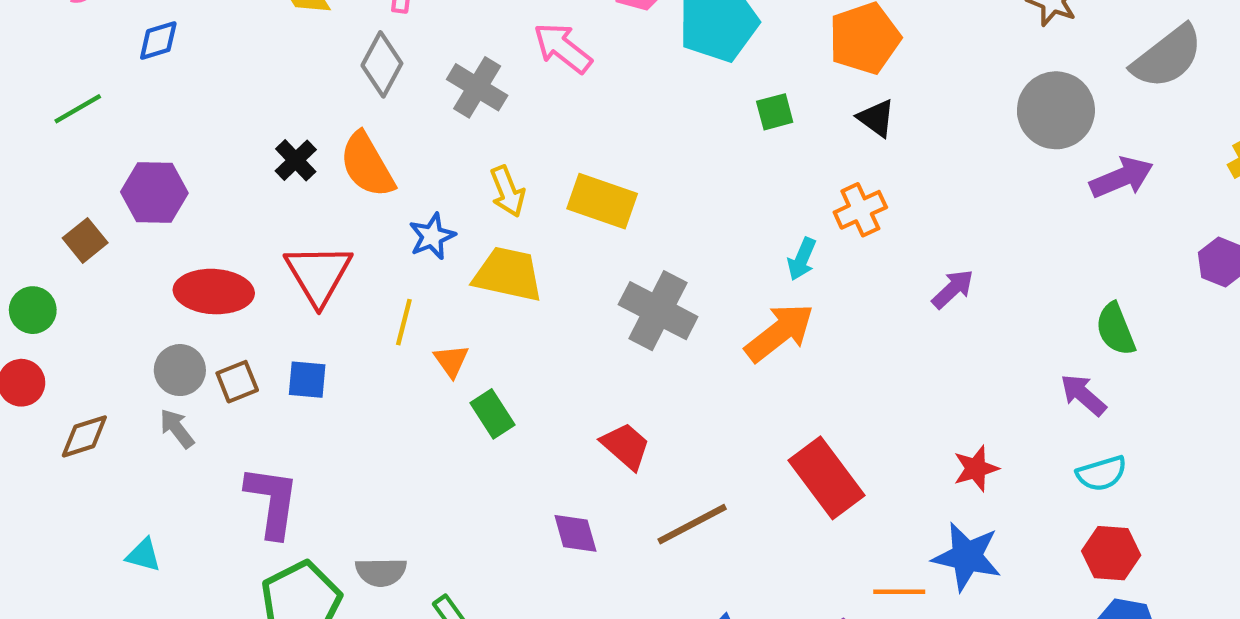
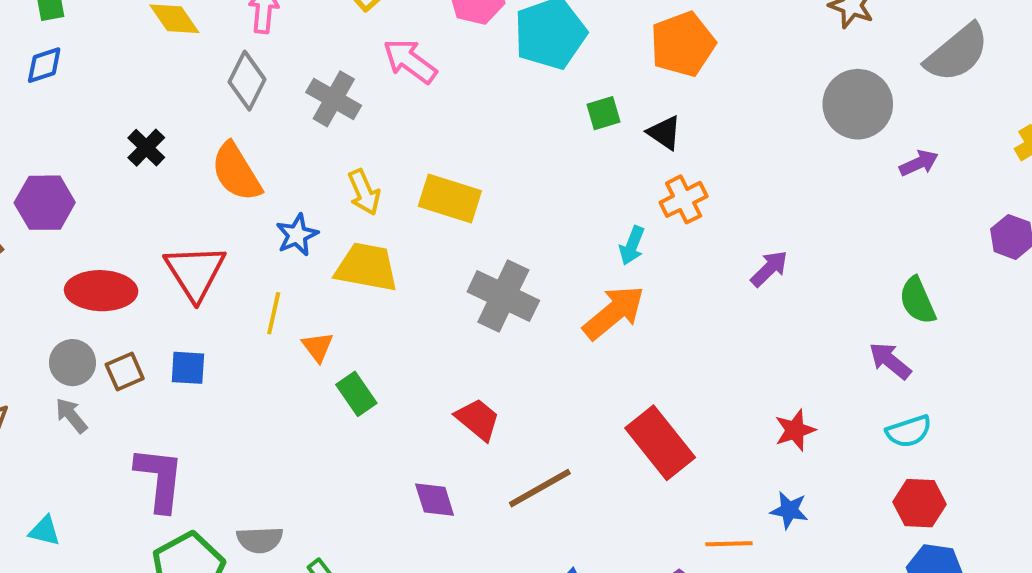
black triangle: (876, 118) -> (664, 133), moved
black cross: (296, 160) -> (146, 148), moved
purple arrow: (1122, 177) -> (919, 163), size x0.7
blue star: (967, 557) -> (789, 510), size x0.6

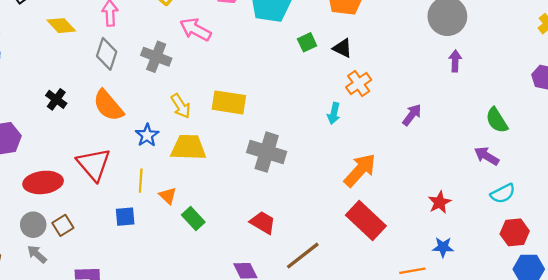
purple arrow: (919, 163) -> (455, 61), moved, turned -55
orange arrow: (614, 313) -> (360, 170), moved
blue square: (188, 368) -> (125, 217), moved

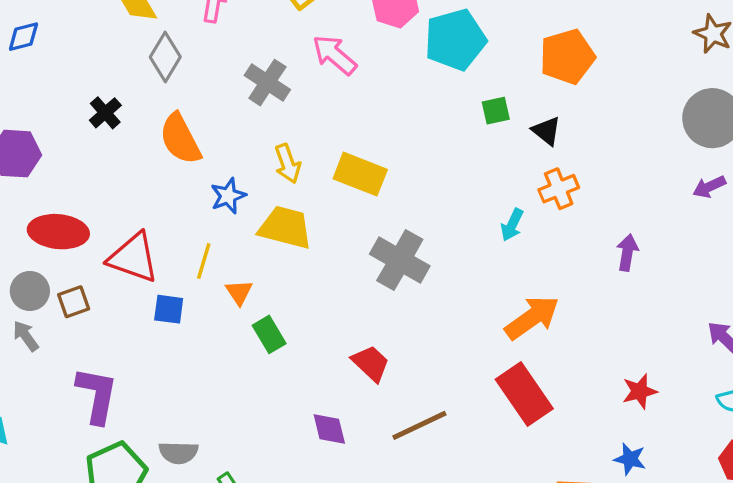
gray diamond: (107, 54) -> (165, 57), moved
purple arrow: (455, 61) -> (709, 187), turned -130
purple arrow: (412, 115) -> (627, 253), turned -40
red triangle: (94, 164) -> (133, 258), moved, turned -42

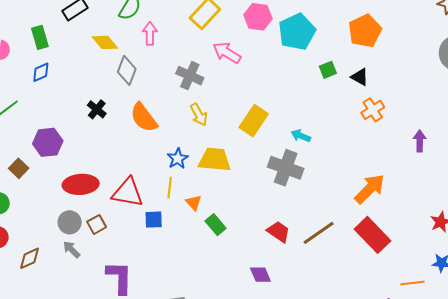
yellow arrow: (288, 164) -> (199, 115), moved
yellow rectangle: (360, 174) -> (254, 121), turned -68
blue star: (228, 196) -> (178, 159), moved
cyan arrow: (512, 225) -> (301, 136), moved, turned 96
brown line: (419, 425) -> (319, 233), moved

